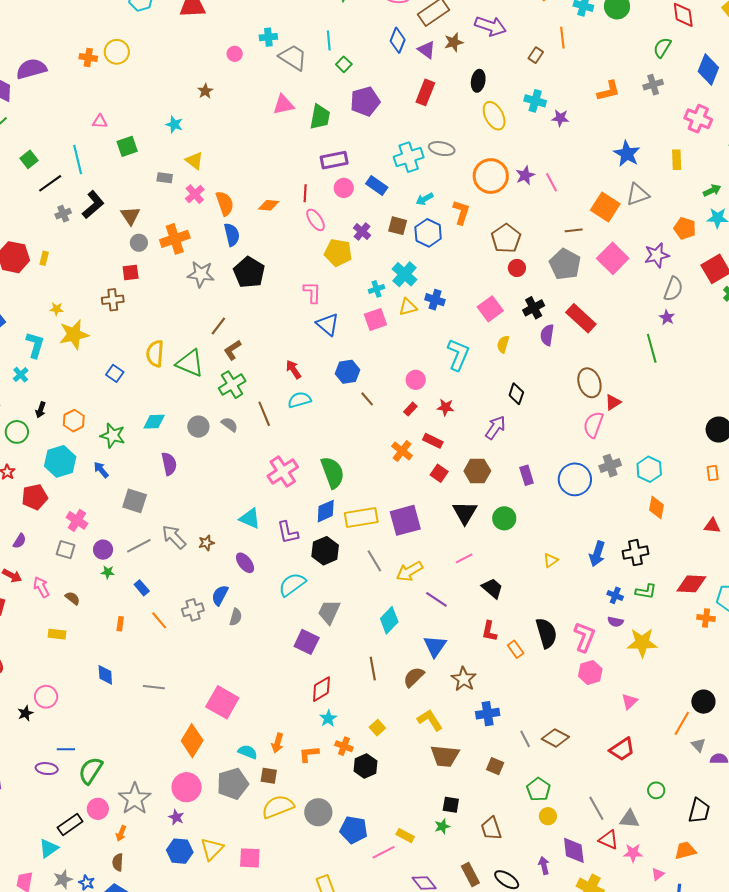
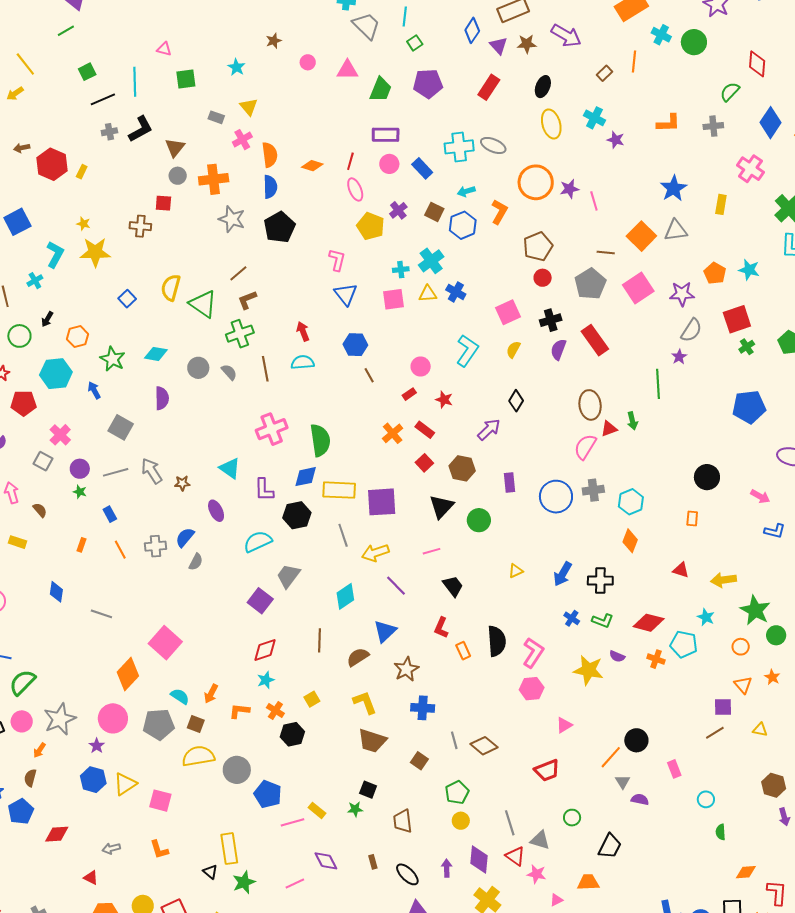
pink circle: (235, 54) -> (308, 62), moved
green arrow: (712, 190) -> (632, 421), moved, turned 90
purple semicircle: (615, 622) -> (617, 656), moved
brown rectangle: (470, 874) -> (373, 862), size x0.6

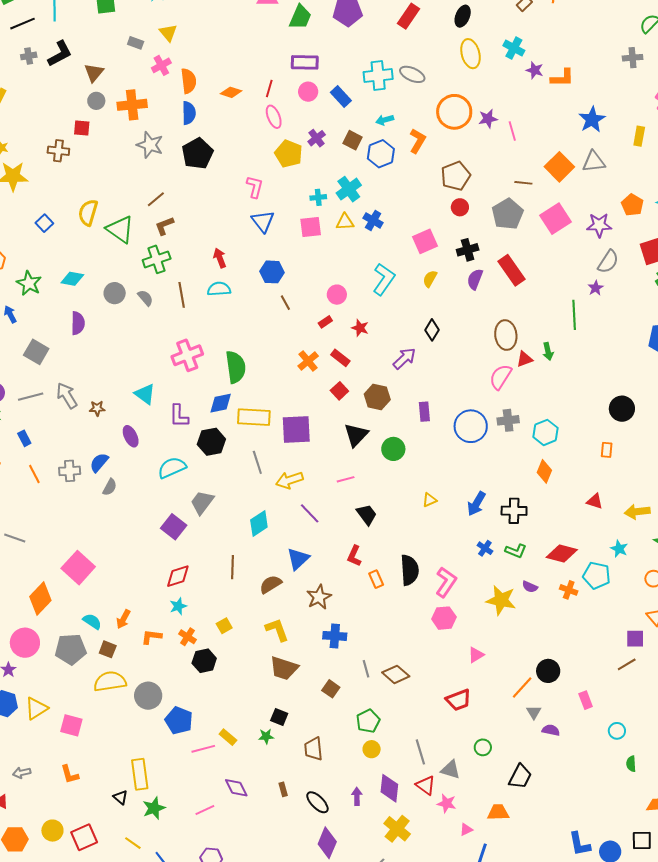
orange L-shape: (668, 123) -> (562, 78), moved

